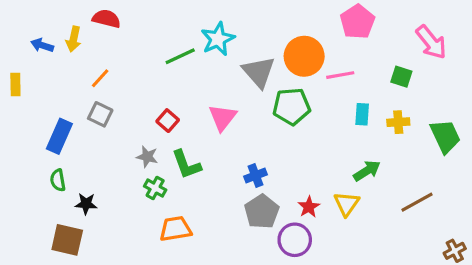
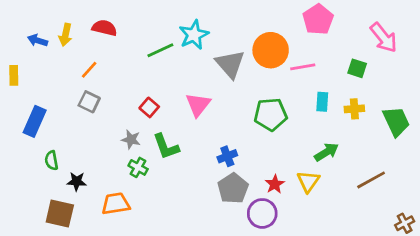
red semicircle: (106, 19) -> (105, 28), moved
green pentagon: (292, 106) -> (271, 114), moved
blue rectangle: (59, 136) -> (35, 121), moved
orange trapezoid: (175, 229) -> (116, 204), moved

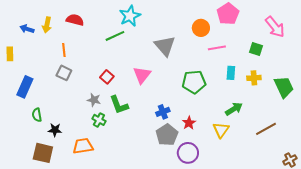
cyan star: (194, 35) -> (130, 16), moved
orange circle: (271, 50) -> (201, 28), moved, size x0.7
orange line: (89, 70) -> (64, 50), turned -48
red star: (275, 184) -> (189, 123), moved

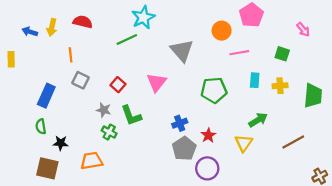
pink arrow: (275, 27) -> (303, 30), size x0.6
gray square: (64, 73) -> (80, 80), moved
blue rectangle: (25, 87) -> (46, 96), moved
green trapezoid: (284, 87) -> (313, 96), turned 30

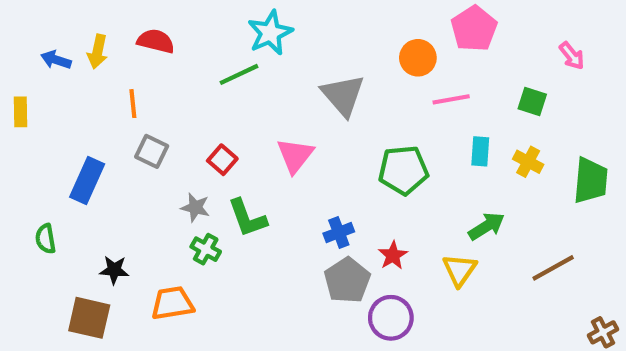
yellow cross: (280, 86) -> (528, 162), turned 32
green semicircle: (41, 127) -> (46, 239), moved

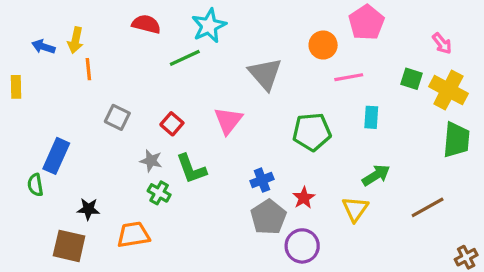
red semicircle: (156, 41) -> (146, 24), moved
orange line: (133, 104) -> (88, 69), moved
yellow cross: (528, 162) -> (448, 90), moved, size x1.6
blue rectangle: (87, 180) -> (56, 156), moved

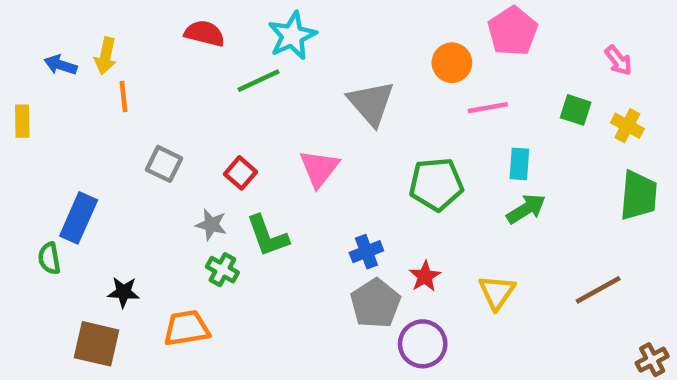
yellow cross: (448, 90) -> (627, 126), size x0.6
green arrow: (376, 175) -> (526, 209), moved

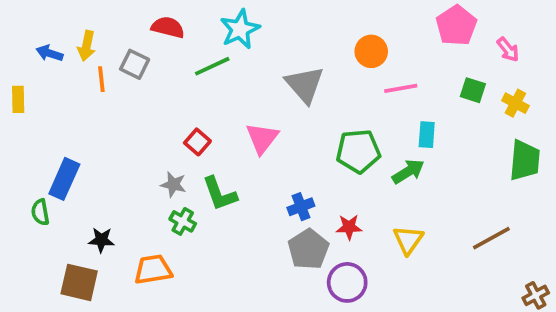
pink pentagon: (513, 31) -> (456, 25), moved
gray square: (164, 164) -> (135, 64), moved
green arrow: (526, 209) -> (408, 172), moved
red star: (425, 276) -> (349, 227), turned 30

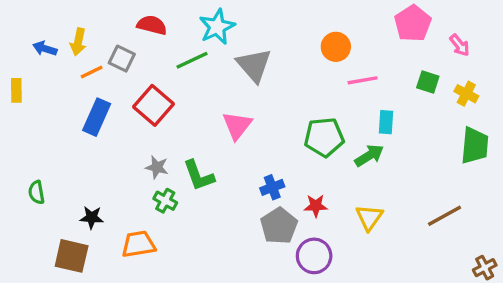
orange line: (101, 79) -> (92, 72), turned 70
gray triangle: (305, 85) -> (254, 65), moved
red square: (197, 142) -> (154, 105), moved, size x1.6
blue rectangle: (64, 179) -> (97, 117), moved

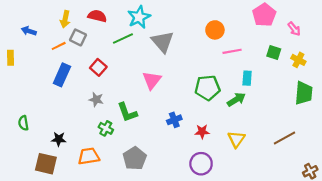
yellow arrow: (78, 42) -> (65, 19), moved
red square: (154, 105) -> (98, 67), size x0.7
gray star: (157, 167) -> (96, 99), moved
gray pentagon: (279, 226) -> (135, 158), moved

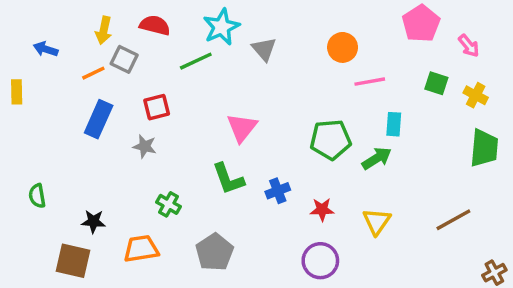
gray triangle: (163, 42) -> (264, 49), moved, size x0.7
red square: (98, 67) -> (157, 107), turned 35
gray star: (96, 99) -> (145, 146), moved
green L-shape: (127, 112) -> (228, 179), moved

